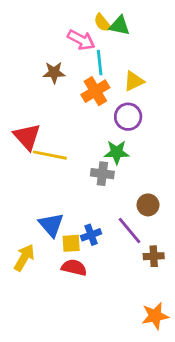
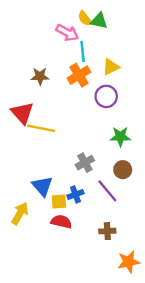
brown star: (54, 73) -> (40, 76), moved
green star: (117, 152) -> (120, 137), moved
gray cross: (102, 174) -> (85, 163), moved, turned -36
brown cross: (154, 256) -> (107, 231), moved

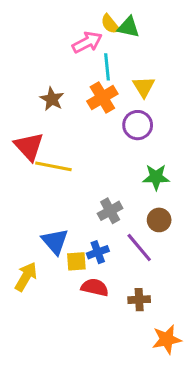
pink arrow: (67, 33) -> (87, 42), turned -55
yellow triangle: (111, 67) -> (144, 87), turned -36
brown star: (40, 76) -> (52, 99), turned 30
red semicircle: (61, 222) -> (95, 287), moved

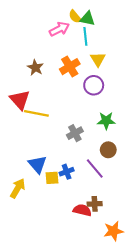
cyan line: (107, 67) -> (85, 36), moved
gray cross: (110, 211) -> (75, 133), moved
red semicircle: (95, 287) -> (82, 210), moved

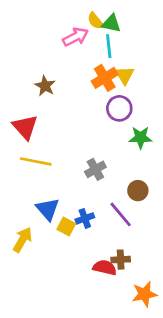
orange cross: (70, 67) -> (105, 78), moved
yellow line: (36, 113) -> (36, 161), moved
green star: (106, 121) -> (141, 138), moved
yellow square: (52, 178) -> (66, 226), turned 32

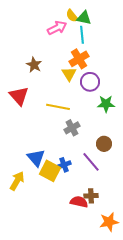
yellow triangle: (125, 75) -> (69, 74), moved
yellow line: (36, 161) -> (58, 107), moved
yellow square: (66, 226) -> (50, 171), size x1.5

